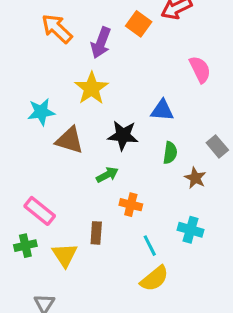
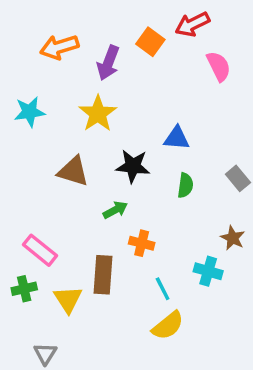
orange arrow: (57, 29) -> (59, 47), turned -60
pink semicircle: (200, 69) -> (219, 66), moved
cyan star: (41, 112) -> (29, 112), moved
brown star: (195, 178) -> (233, 238), moved
brown rectangle: (96, 233) -> (103, 275), size x1.5

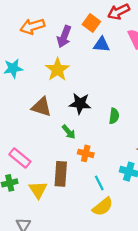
blue triangle: (177, 138) -> (102, 45), moved
green arrow: (115, 210) -> (69, 132), turned 77

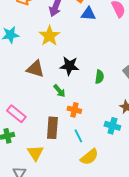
cyan line: (99, 183) -> (78, 136), moved
yellow triangle: (38, 190) -> (35, 153), moved

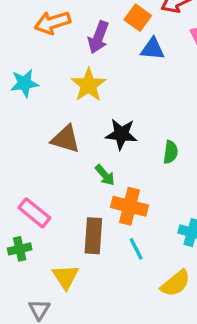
orange cross: (74, 110) -> (130, 206), size x1.5
yellow semicircle: (89, 157) -> (175, 283), moved

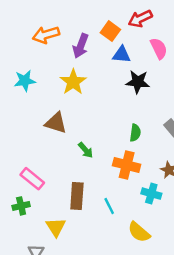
black star: (121, 134) -> (138, 82), moved
orange cross: (130, 206) -> (127, 165), moved
yellow semicircle: (175, 283) -> (139, 232), turned 80

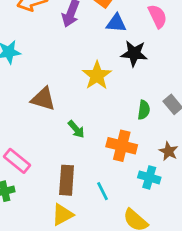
yellow star: (73, 82) -> (97, 75), moved
green semicircle: (135, 133) -> (144, 110), moved
yellow triangle: (56, 227) -> (62, 215), moved, turned 35

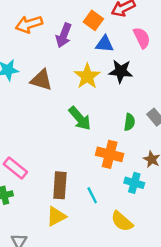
yellow star: (97, 75) -> (87, 76), moved
brown triangle: (43, 99) -> (41, 80), moved
green arrow: (76, 129) -> (80, 118), moved, size x1.5

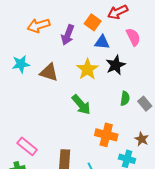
black star: (121, 71) -> (116, 65), turned -30
green semicircle: (129, 122) -> (125, 98), moved

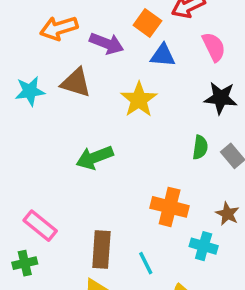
purple arrow: (68, 35) -> (107, 43), turned -90
black star: (116, 65) -> (221, 98), moved, turned 30
brown triangle: (49, 72) -> (76, 83), moved
green arrow: (81, 105) -> (95, 158), moved, turned 110

